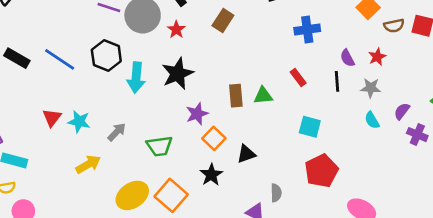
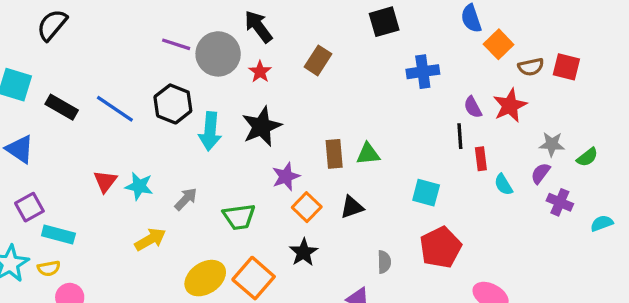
red star: (377, 57) -> (510, 106), size x1.5
red rectangle: (298, 77) -> (481, 159), moved, turned 30
gray star: (371, 88) -> (552, 144), moved
black triangle: (246, 154) -> (352, 207), moved
gray semicircle: (276, 193) -> (384, 262), moved

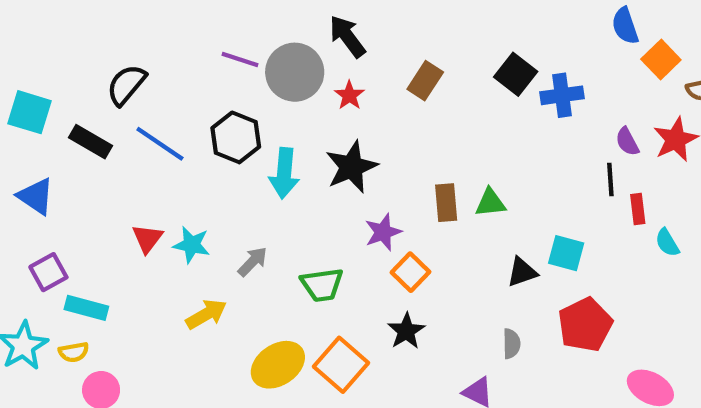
black square: (384, 22) -> (516, 74), moved, turned -36
black semicircle: (52, 25) -> (126, 85), moved
black triangle: (352, 207) -> (522, 272), moved

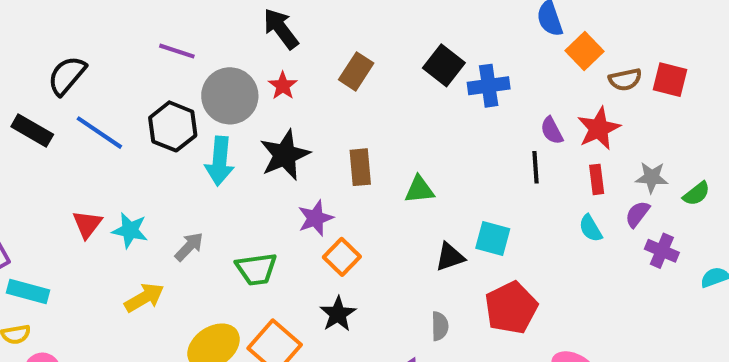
gray circle: (295, 72) -> (230, 96), moved
brown rectangle: (446, 203) -> (360, 167), moved
red rectangle: (638, 209) -> (597, 179), moved

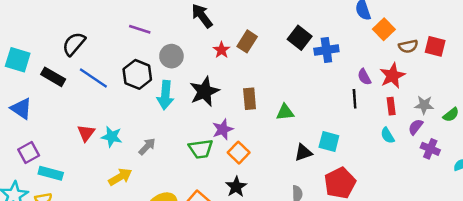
red star: (283, 86) -> (222, 50), moved
gray circle: (230, 96) -> (171, 56), size x0.7
green trapezoid: (256, 269) -> (201, 149), moved

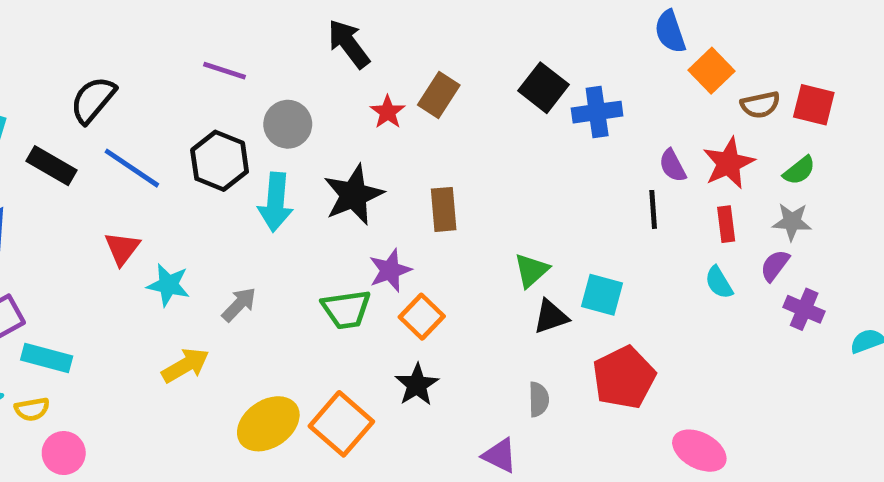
green triangle: (285, 112) -> (531, 270), moved, turned -36
green semicircle: (451, 115) -> (799, 170), moved
red triangle: (86, 133) -> (122, 248), moved

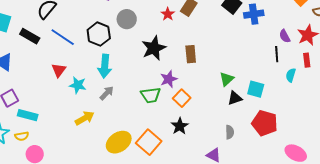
cyan arrow: (276, 202) -> (105, 66), moved
cyan semicircle: (719, 283) -> (291, 75), moved, turned 48
red pentagon: (624, 378) -> (265, 123), turned -30

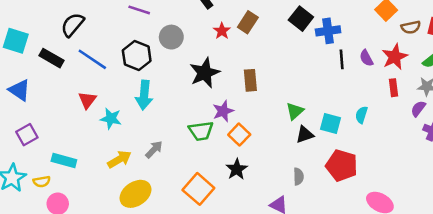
black line: (277, 54) -> (342, 59), moved
cyan semicircle: (291, 75) -> (361, 115), moved
gray arrow: (107, 93) -> (154, 149), moved
cyan rectangle: (28, 115) -> (64, 161), moved
yellow ellipse: (119, 142) -> (135, 194), moved

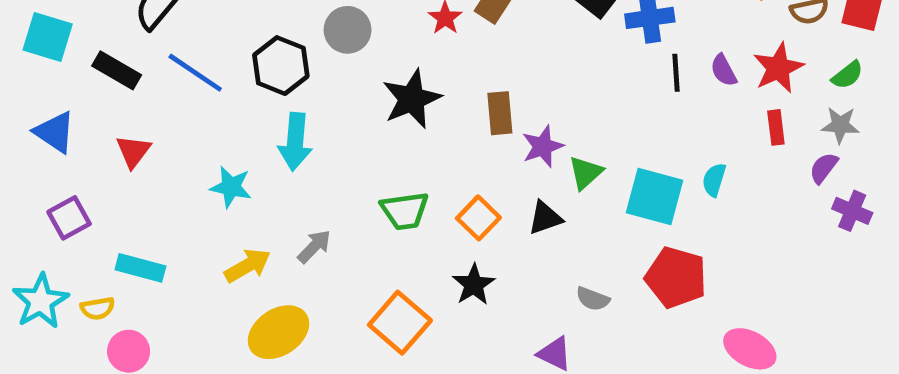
red triangle: (87, 100) -> (133, 151), moved
purple star: (223, 111) -> (543, 146), moved
cyan square: (331, 123) -> (655, 196), size x1.4
black triangle: (305, 135) -> (545, 218), moved
gray semicircle: (298, 177) -> (593, 299), turned 112

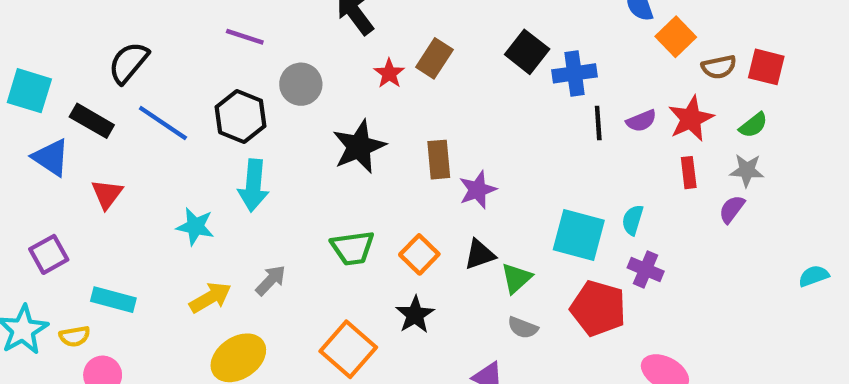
purple semicircle: (724, 70) -> (641, 121), turned -84
blue triangle: (55, 132) -> (51, 157), moved
green triangle: (586, 173) -> (516, 278), moved
purple cross: (852, 211) -> (646, 269), moved

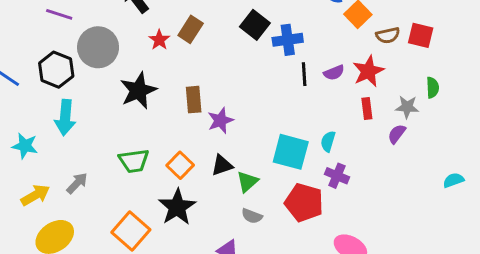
gray circle: (301, 84) -> (98, 47), size x1.4
green semicircle: (753, 125) -> (433, 88), moved, turned -54
black star: (415, 315) -> (177, 207), size x1.4

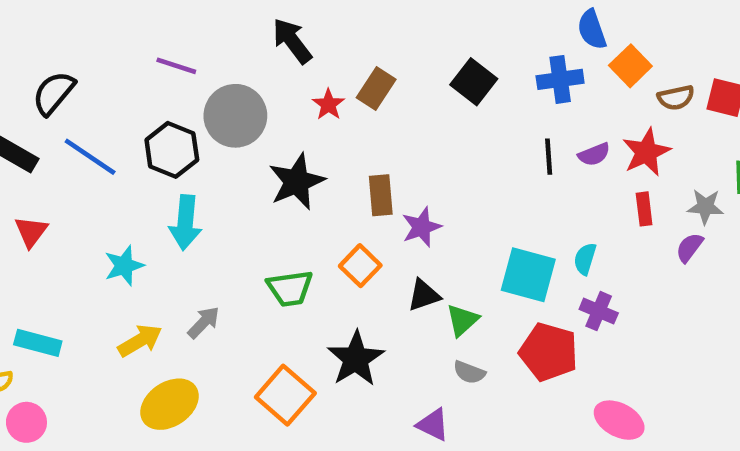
blue cross: (288, 40) -> (560, 79), moved
cyan star: (25, 146) -> (124, 266), turned -30
orange square: (180, 165) -> (360, 266), moved

